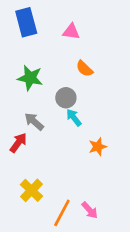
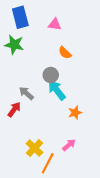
green star: (30, 78) -> (14, 45), moved
cyan arrow: (74, 118) -> (57, 90), size x1.5
yellow cross: (31, 190) -> (34, 148), moved
pink arrow: (90, 210) -> (69, 145), moved, turned -88

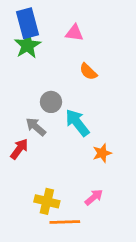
green star: (14, 45) -> (28, 45), moved, turned 30
gray circle: (51, 75) -> (51, 102), moved
yellow cross: (34, 148) -> (47, 201), turned -30
orange line: (48, 163) -> (65, 222), turned 60

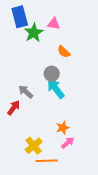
green star: (28, 45) -> (34, 33), moved
gray circle: (51, 102) -> (52, 74), moved
orange star: (102, 153) -> (63, 128), moved
yellow cross: (47, 201) -> (34, 146), turned 36

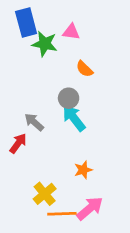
green star: (34, 33) -> (45, 44), turned -30
pink arrow: (68, 143) -> (90, 208), moved, size x1.5

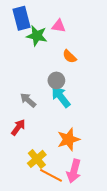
red arrow: (18, 143) -> (18, 127), moved
orange star: (83, 170) -> (68, 139), size x1.5
pink arrow: (90, 208) -> (74, 171), turned 145
orange line: (62, 214) -> (51, 175), turned 30

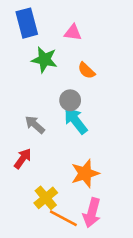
green star: (37, 36) -> (44, 60), moved

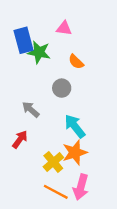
blue rectangle: (27, 23) -> (24, 40), moved
cyan arrow: (76, 121) -> (75, 126), moved
yellow cross: (46, 198) -> (53, 162), moved

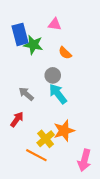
cyan arrow: (75, 126) -> (58, 94), moved
pink arrow: (81, 187) -> (84, 160), moved
orange line: (56, 192) -> (36, 155), moved

